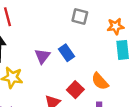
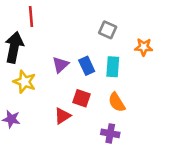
cyan rectangle: (123, 50) -> (113, 67), moved
red square: (75, 90) -> (81, 98), moved, turned -35

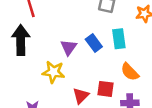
yellow star: (25, 82) -> (53, 72), moved
red square: (81, 98) -> (105, 89), moved

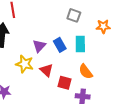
red triangle: (81, 96) -> (46, 70), moved, turned -40

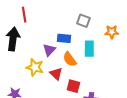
blue rectangle: (60, 45) -> (64, 38), moved, turned -56
orange semicircle: (86, 72) -> (70, 59), moved

